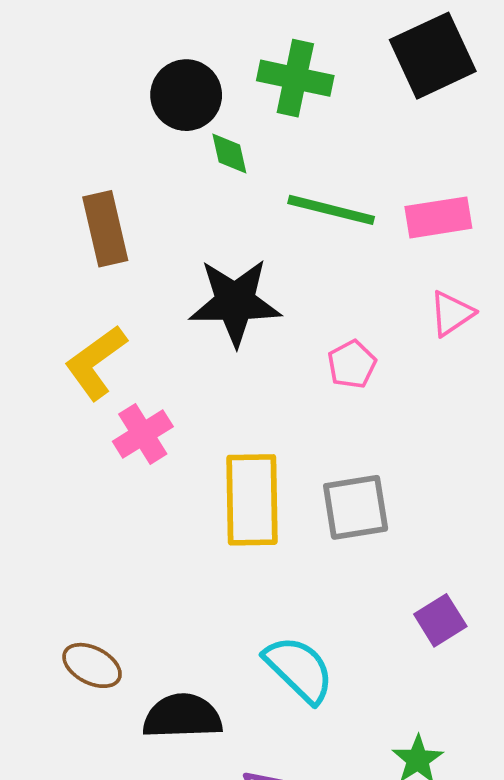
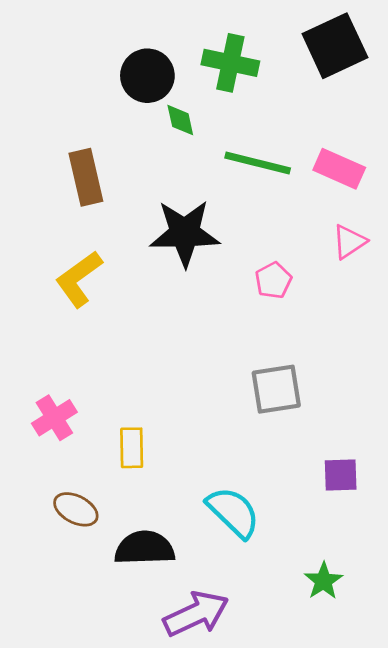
pink rectangle: (438, 217) -> (339, 169), turned 33
pink cross: (143, 434) -> (54, 418), moved
yellow rectangle: (252, 500) -> (132, 448), moved, size x0.6
purple square: (440, 620) -> (341, 475), turned 30

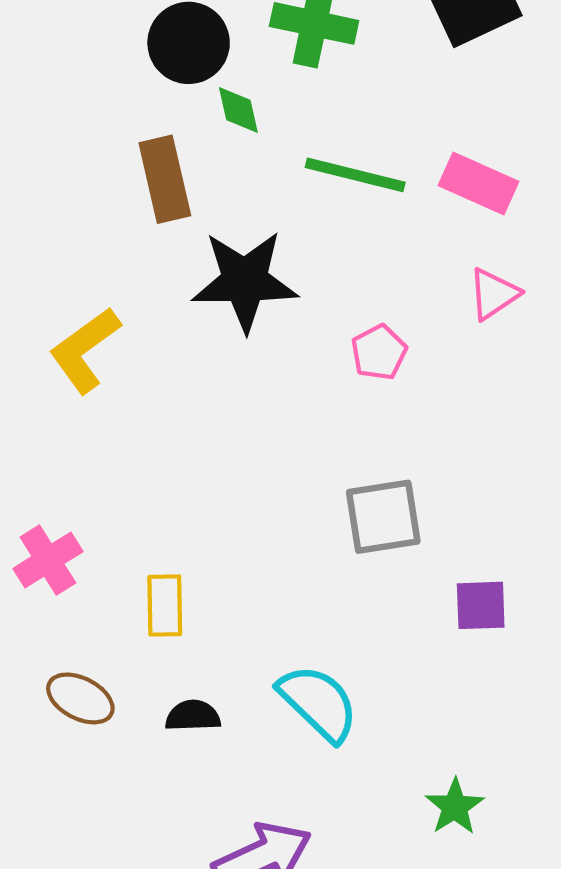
brown rectangle: (86, 177) -> (165, 179), moved
purple square: (341, 475) -> (481, 605), moved
black semicircle: (145, 548) -> (193, 716), moved, size x0.6

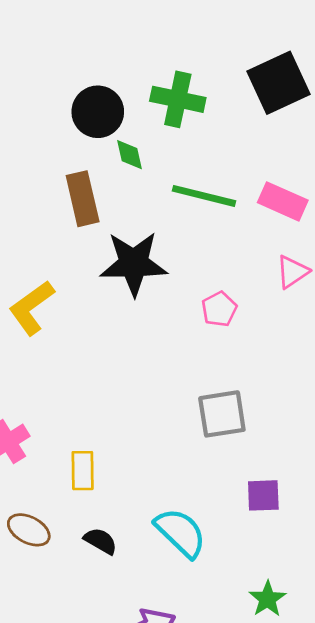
purple square: (481, 605) -> (263, 495), moved
black semicircle: (193, 716) -> (101, 541), turned 32

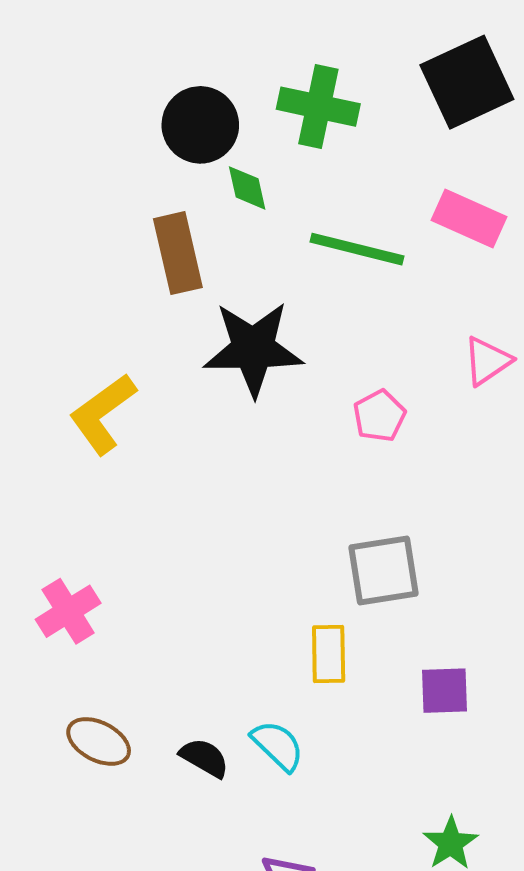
pink rectangle: (283, 201) -> (469, 218), moved
yellow rectangle: (83, 471) -> (329, 654), moved
cyan semicircle: (181, 533) -> (278, 746), moved, size x0.7

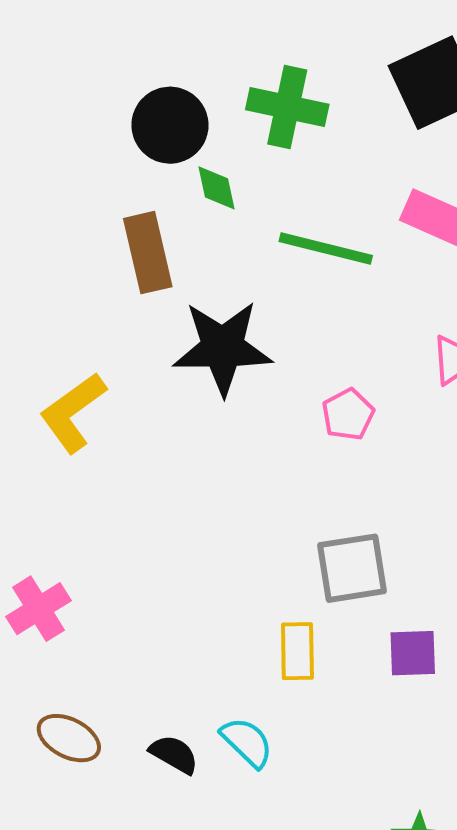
purple square: (445, 691) -> (413, 653), moved

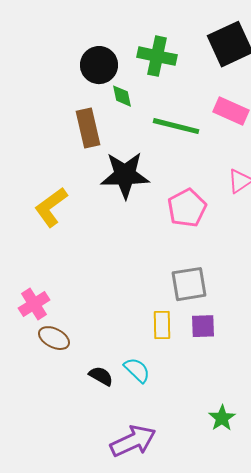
pink pentagon: (348, 414) -> (187, 208), size x1.5
purple square: (413, 653) -> (203, 326), moved
brown ellipse: (69, 738) -> (54, 338), moved

